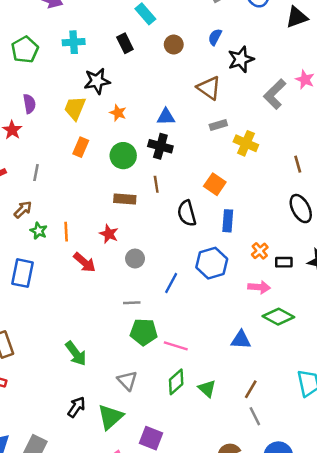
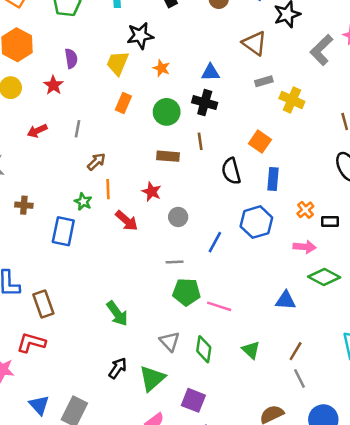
brown arrow: (23, 209) -> (96, 162), moved
green star: (39, 231) -> (83, 202), moved
green diamond: (176, 382) -> (204, 349), moved, turned -40

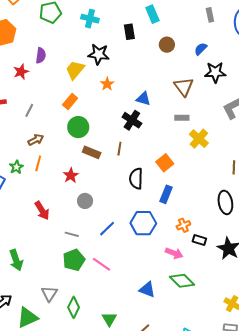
green circle: (167, 112) -> (78, 127), moved
red arrow: (127, 221) -> (42, 210), moved
green pentagon: (187, 292) -> (74, 260), turned 30
pink line: (219, 306) -> (102, 264), moved

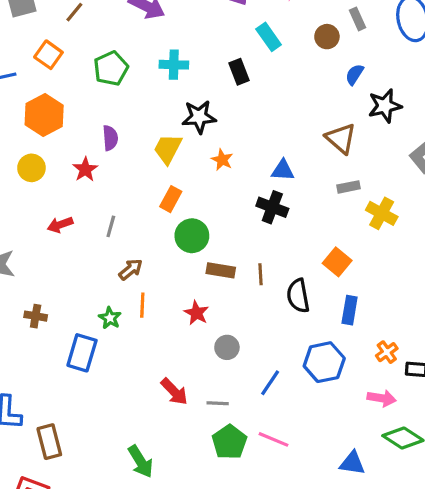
brown circle: (167, 45) -> (327, 37), moved
brown line: (119, 149) -> (261, 274), moved
red arrow: (42, 210) -> (174, 392), moved

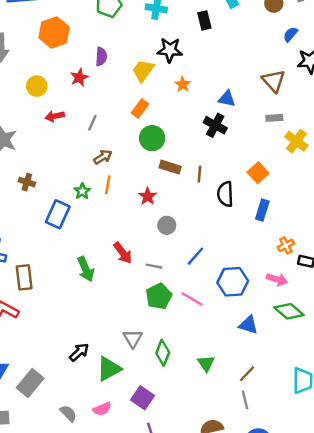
yellow circle: (31, 168) -> (37, 86), moved
blue hexagon: (324, 362) -> (233, 282), moved
green arrow: (141, 462) -> (86, 269), moved

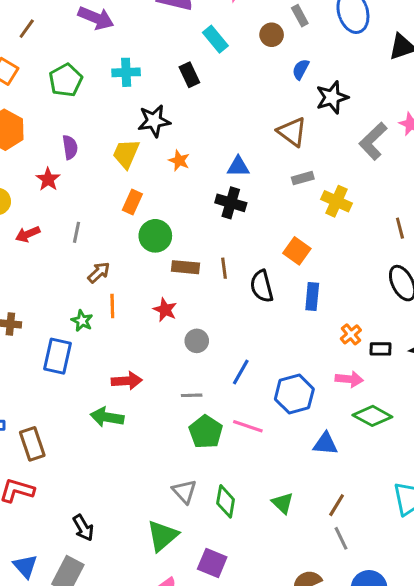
red arrow: (123, 253) -> (127, 381), moved, turned -45
green arrow: (86, 269) -> (107, 417), turned 135
black arrow: (79, 352) -> (83, 528), moved, turned 114

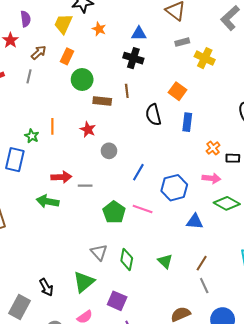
brown line: (224, 268) -> (127, 91), moved
brown arrow: (99, 272) -> (39, 52), moved
gray line: (192, 395) -> (85, 186), moved
black arrow: (83, 528) -> (46, 287), moved

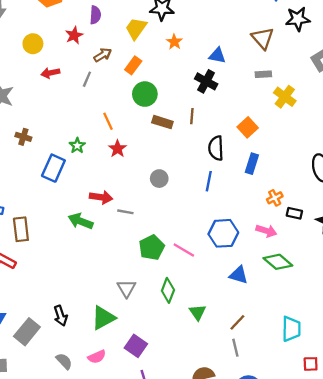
orange line: (52, 126) -> (108, 121), moved, turned -35
red star: (88, 129) -> (117, 149), moved
blue line: (138, 172) -> (209, 181), moved, turned -30
green diamond: (127, 259) -> (168, 290), moved

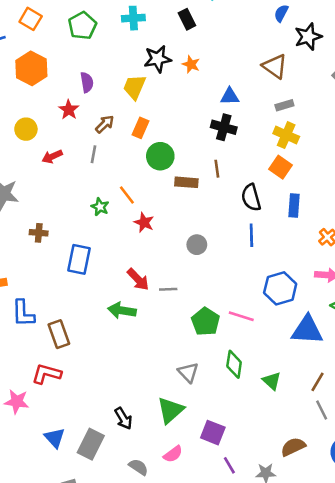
orange star: (174, 42) -> (191, 64), moved
yellow cross: (285, 97) -> (286, 135), moved
green star: (77, 146) -> (100, 207), moved
red arrow: (101, 197) -> (138, 279), turned 50
blue triangle: (239, 275) -> (307, 330), size x1.5

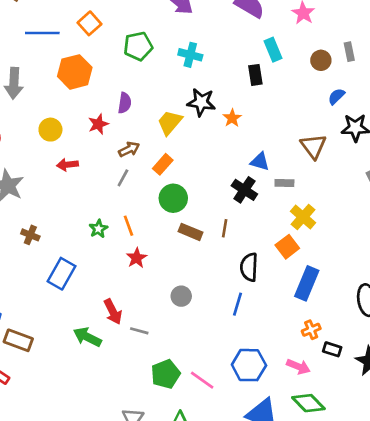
black rectangle: (187, 19) -> (255, 75), moved
gray rectangle: (284, 105) -> (284, 183), moved
gray line: (94, 154) -> (123, 178), moved
blue rectangle: (294, 206) -> (307, 283), moved, size x1.4
brown rectangle: (59, 334) -> (18, 340), turned -68

